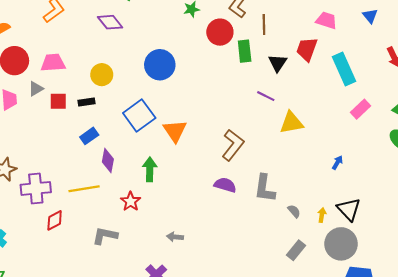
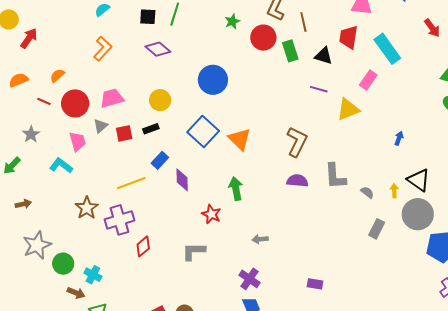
black triangle: (278, 63) -> (324, 56), turned -36
pink rectangle: (361, 109) -> (368, 80), moved
green arrow: (150, 169) -> (236, 189), moved
yellow line: (84, 189) -> (131, 183), moved

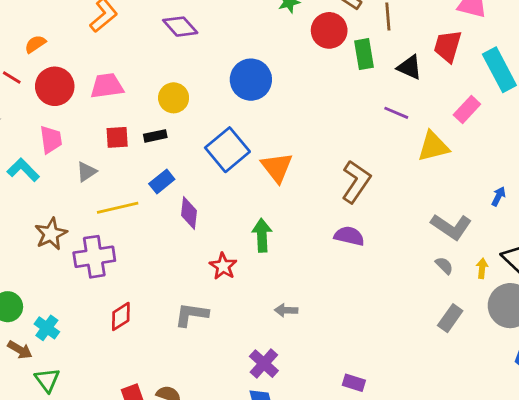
gray triangle: (101, 126) -> (86, 172), moved
gray L-shape: (335, 176) -> (451, 227), moved, turned -60
red diamond: (143, 246) -> (121, 316), moved

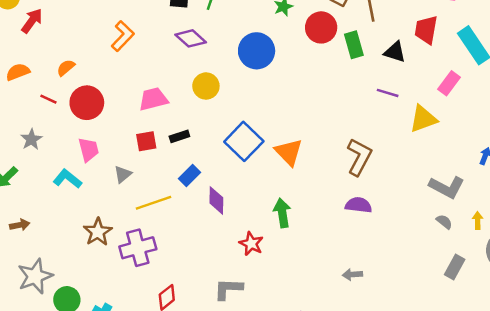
blue circle: (251, 80) -> (257, 51), moved
pink trapezoid: (107, 86) -> (153, 99), moved
yellow circle: (174, 98) -> (206, 86), moved
gray arrow: (286, 310) -> (352, 274), moved

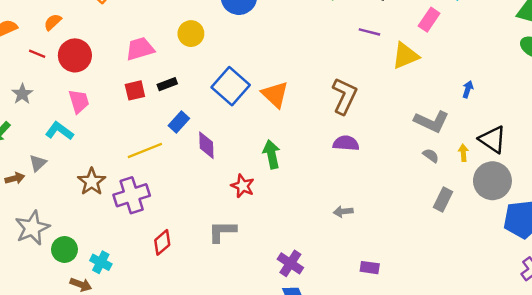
gray triangle: (123, 174) -> (38, 163), moved

